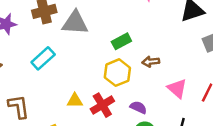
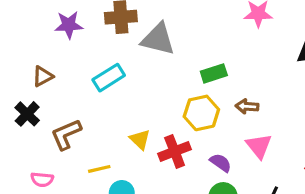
pink triangle: (177, 88) -> (259, 146), moved
yellow triangle: (75, 101) -> (140, 139), turned 35
brown L-shape: (19, 107) -> (66, 134), turned -115

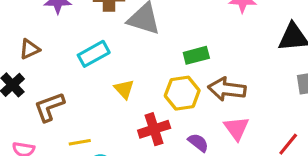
brown arrow: (247, 106) -> (227, 89), size x1.6
yellow triangle: (140, 139) -> (124, 89), moved

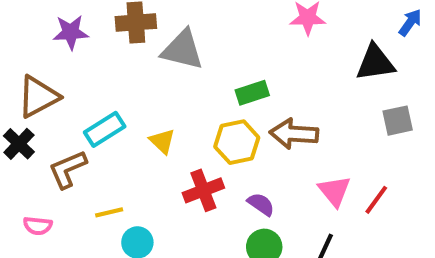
brown triangle: (29, 49) -> (38, 97), size x1.6
cyan rectangle: (94, 54) -> (105, 129), moved
pink triangle: (236, 128) -> (334, 191), moved

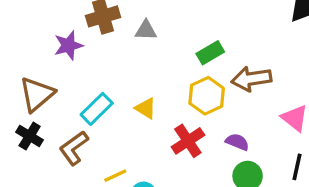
purple star: (71, 32) -> (68, 45), moved
gray triangle: (182, 50) -> (146, 30), size x0.6

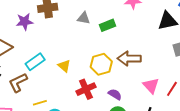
gray triangle: (146, 30) -> (84, 18), moved
green rectangle: (210, 53) -> (108, 25), moved

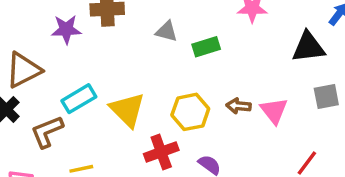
brown arrow: (129, 59) -> (239, 106), size x0.6
yellow triangle: (64, 66) -> (127, 110), size x1.6
pink triangle: (151, 86) -> (274, 111), moved

